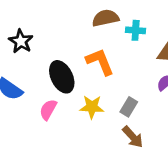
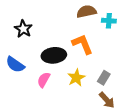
black ellipse: (62, 77) -> (54, 55), turned -70
yellow star: (92, 107) -> (76, 78), turned -30

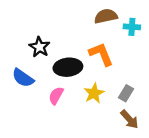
black star: (23, 29) -> (39, 47), moved

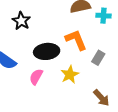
black star: (39, 47) -> (21, 21), moved
gray rectangle: (126, 93) -> (98, 58), moved

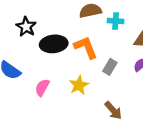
black ellipse: (47, 51) -> (54, 44), moved

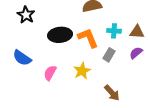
cyan cross: (116, 21) -> (114, 31), moved
black star: (26, 27) -> (26, 15), moved

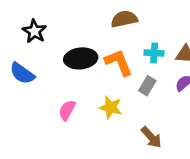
blue semicircle: (22, 58) -> (22, 73), moved
yellow star: (82, 71) -> (111, 107), turned -30

